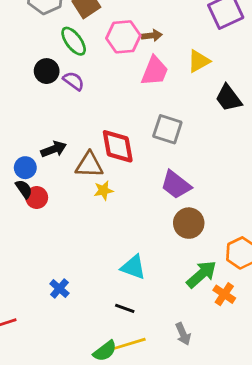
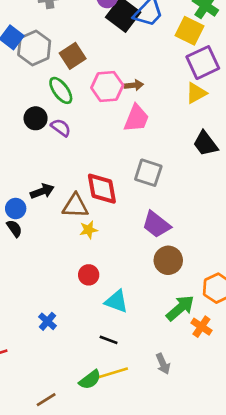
yellow triangle: (199, 61) -> (196, 93), moved
red circle: (37, 198) -> (89, 275), moved

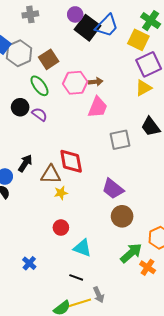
gray square: (148, 173) -> (120, 140), moved, turned -30
black arrow: (42, 191) -> (25, 163), turned -36
gray arrow: (163, 364) -> (99, 295), moved

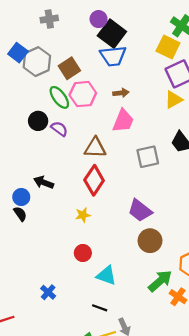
blue trapezoid: (107, 26) -> (113, 56), moved, turned 40
pink hexagon: (75, 83) -> (83, 94), moved
red diamond: (71, 161) -> (94, 180), turned 44
black arrow: (25, 163) -> (44, 182), turned -102
brown triangle: (51, 175) -> (95, 148), moved

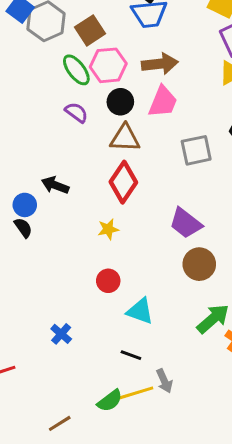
brown arrow: (121, 93) -> (160, 64), size x1.6
black circle: (38, 121) -> (120, 102), moved

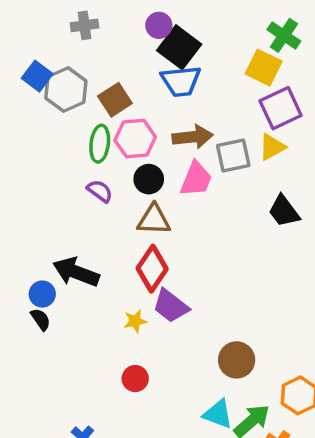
green ellipse: (76, 70) -> (100, 144), turned 44
gray square: (196, 150) -> (233, 155), moved
black arrow: (55, 185) -> (76, 272), size x1.5
purple trapezoid: (186, 223) -> (171, 306), moved
cyan triangle: (140, 311) -> (218, 414), moved

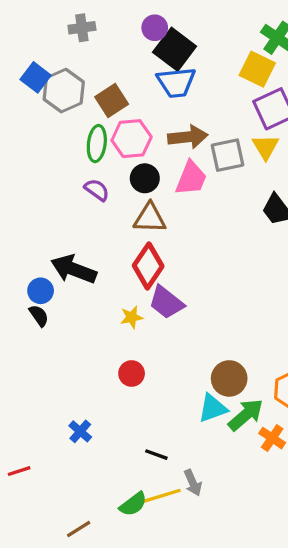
yellow triangle: (272, 147) -> (266, 147), turned -32
brown circle: (237, 360) -> (229, 378), moved
cyan triangle: (218, 414) -> (213, 408), turned -40

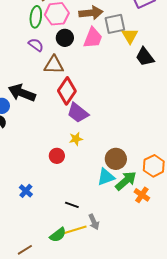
yellow triangle: (266, 147) -> (130, 36), moved
brown triangle: (150, 218) -> (54, 65), moved
yellow star: (132, 317) -> (76, 139), moved

